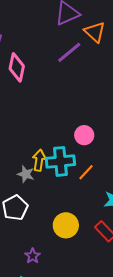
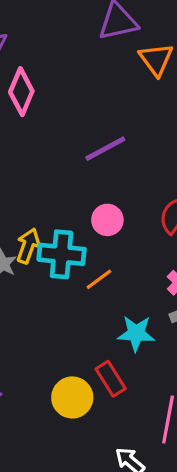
purple line: (69, 52) -> (105, 149), moved
yellow circle: (66, 225) -> (72, 397), moved

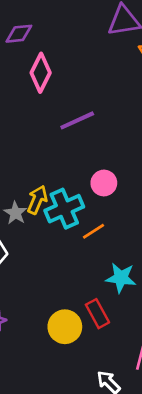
purple line: (105, 149) -> (77, 120), moved
cyan cross: (62, 254) -> (64, 209), turned -33

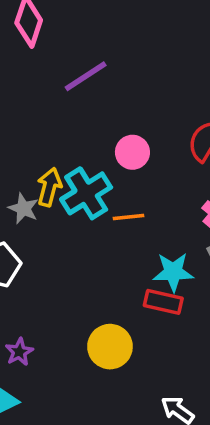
orange line: (93, 231) -> (128, 217), turned 35
red rectangle: (97, 314) -> (163, 302), moved, turned -40

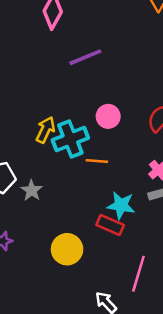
gray star: (23, 208) -> (32, 190), moved

